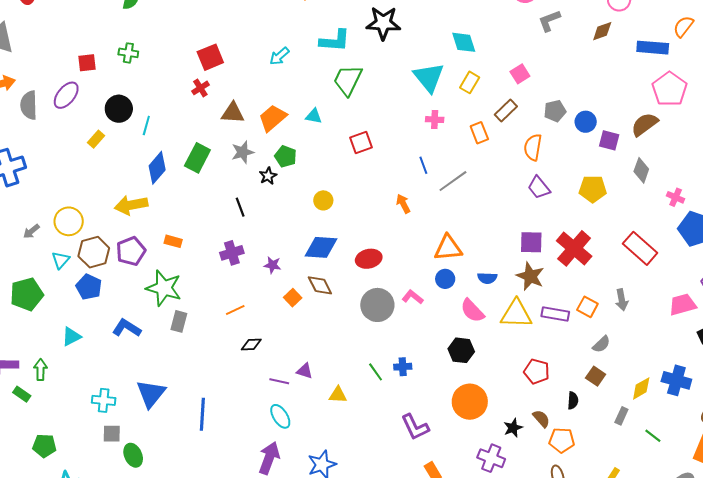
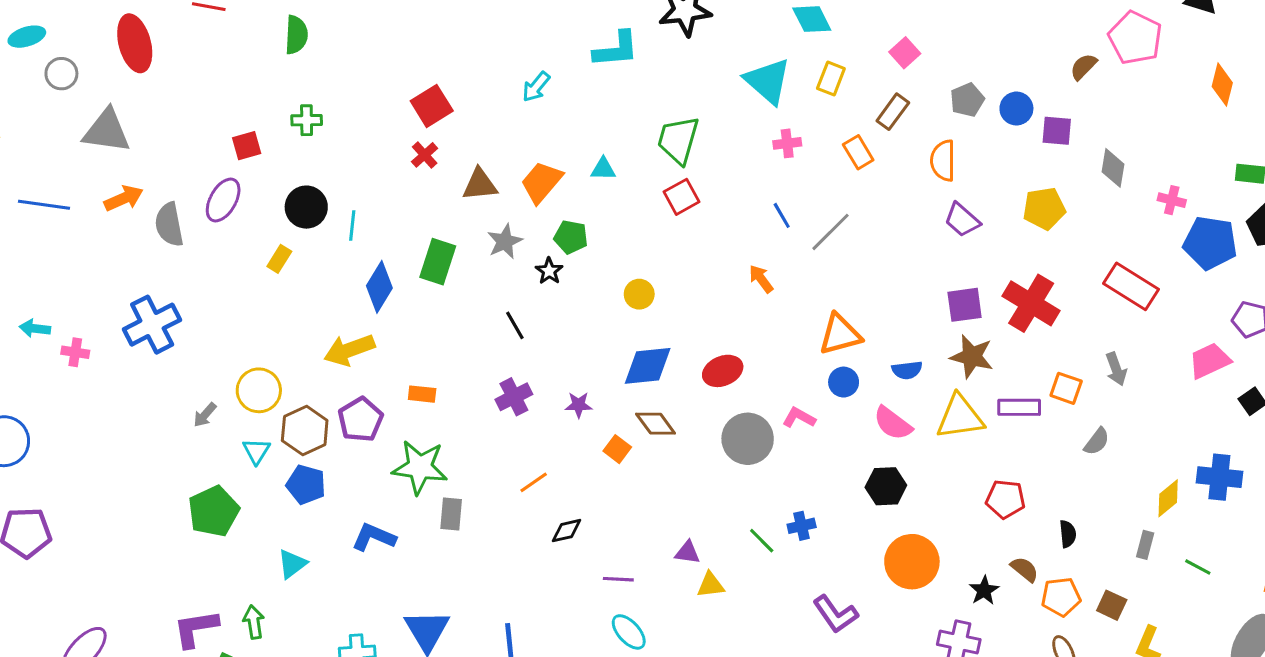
green trapezoid: (348, 80) -> (678, 140), moved
brown semicircle: (645, 124) -> (1083, 67), moved, size x0.7
purple triangle: (305, 371) -> (687, 553), moved
brown square: (596, 376) -> (1112, 605), moved

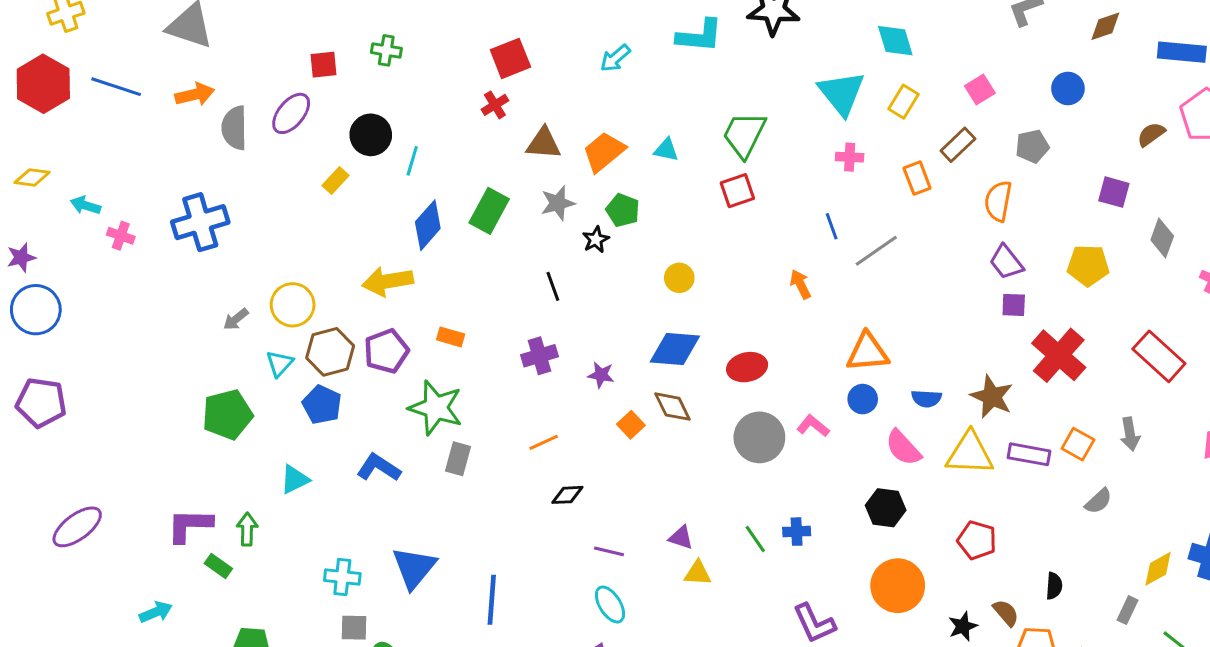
blue circle: (1016, 109) -> (1068, 88), moved
purple square: (965, 305) -> (1014, 305), moved, size x0.7
red pentagon: (1006, 499) -> (977, 540), moved

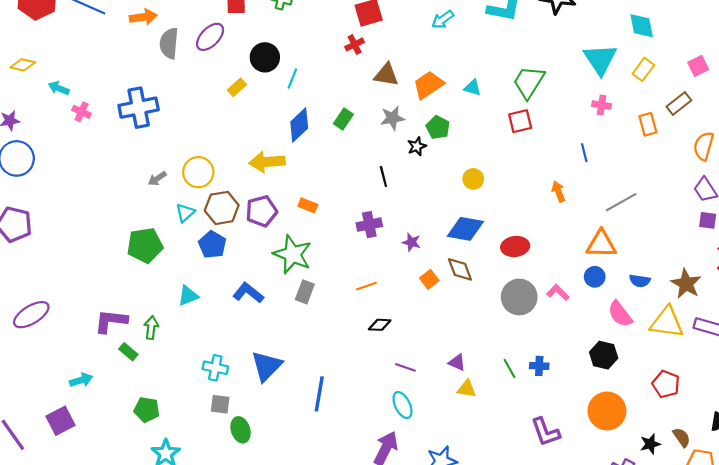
green rectangle: (489, 211) -> (343, 119), size x0.7
gray line: (876, 251) -> (621, 202), moved

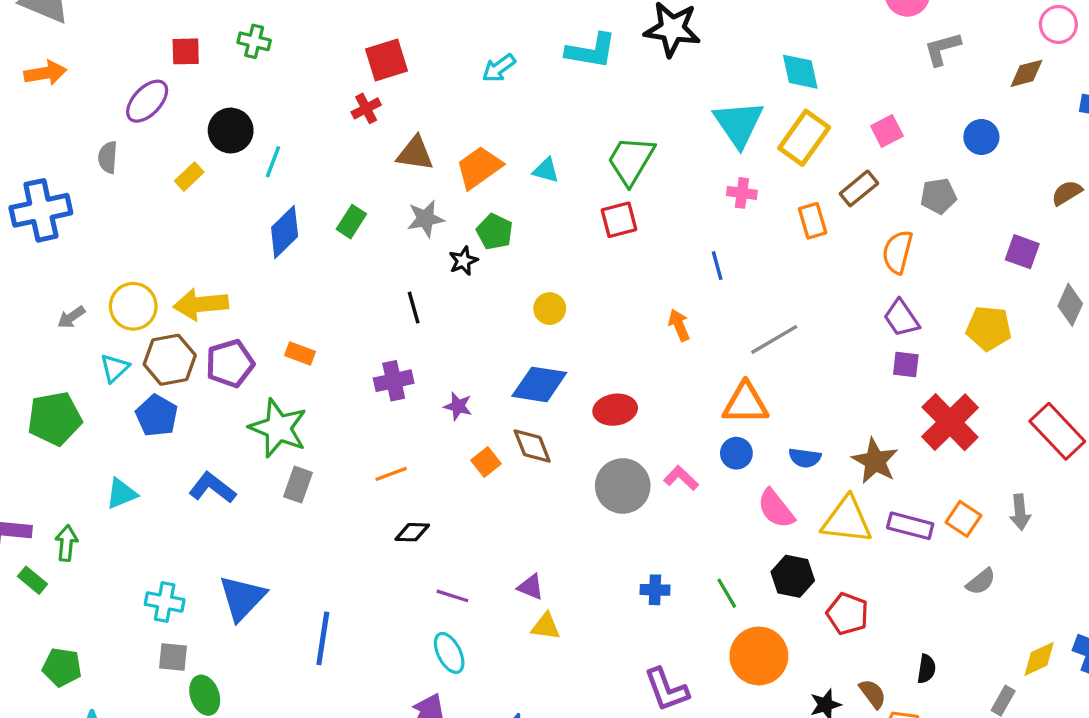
gray semicircle: (169, 43) -> (108, 157), moved, size x0.7
yellow rectangle: (643, 69) -> (804, 138), size x1.5
yellow arrow: (267, 162) -> (201, 304), moved
black hexagon: (604, 355) -> (793, 576), moved
green line: (510, 368) -> (727, 593), moved

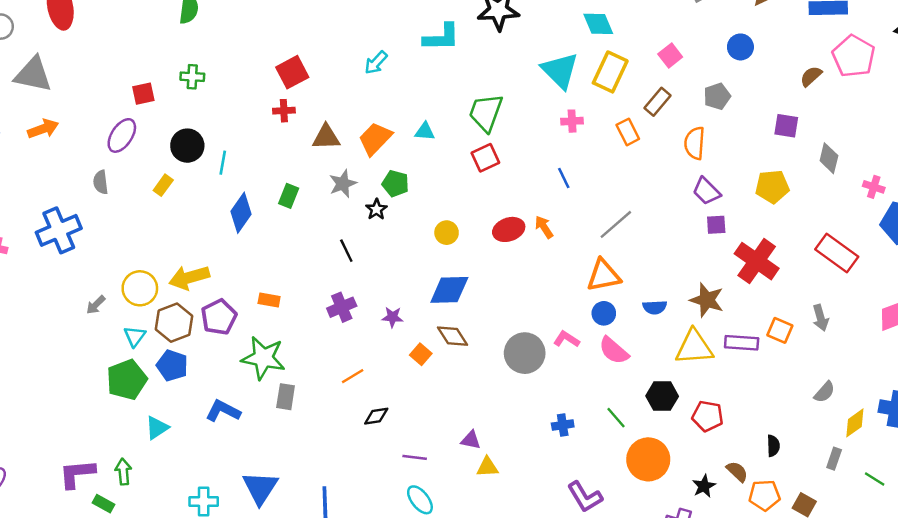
red cross: (366, 108) -> (284, 111), turned 35
red ellipse: (615, 410) -> (509, 229), moved
green pentagon: (55, 419) -> (127, 380), moved
pink semicircle: (776, 509) -> (614, 351), moved
gray semicircle: (981, 582) -> (825, 392), moved

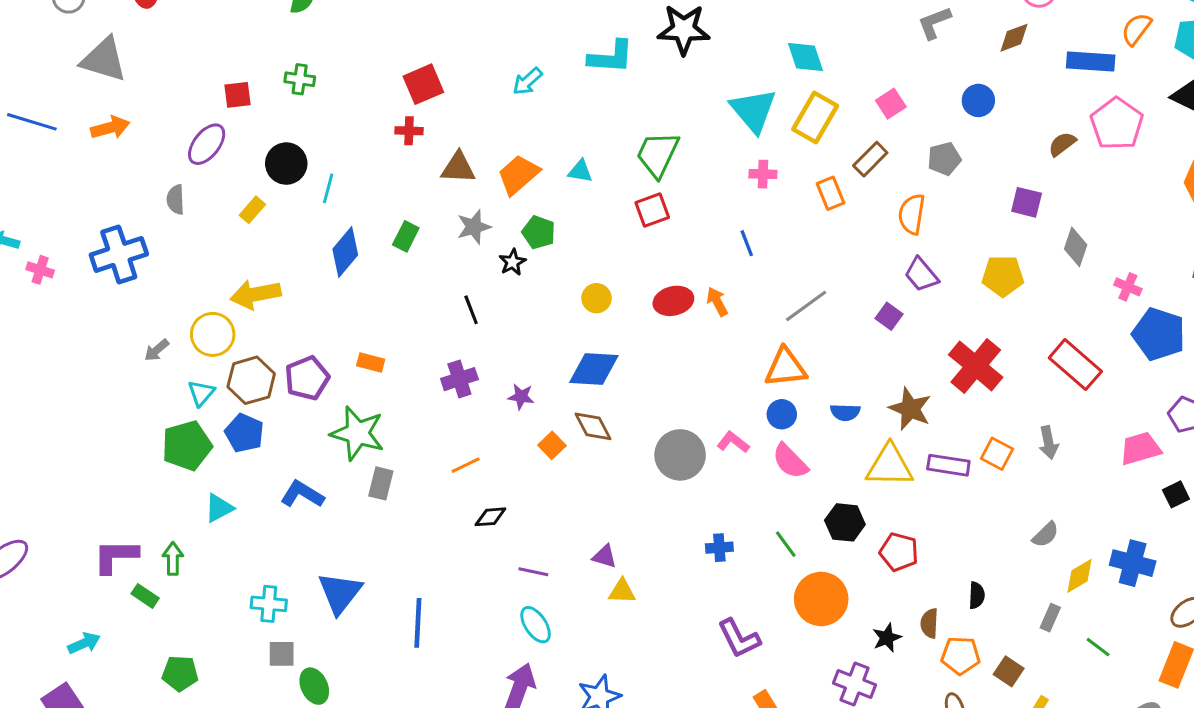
purple square: (716, 225) -> (889, 316), moved, turned 35
yellow arrow: (189, 277) -> (256, 294), moved
brown semicircle: (737, 472) -> (929, 623), turned -135

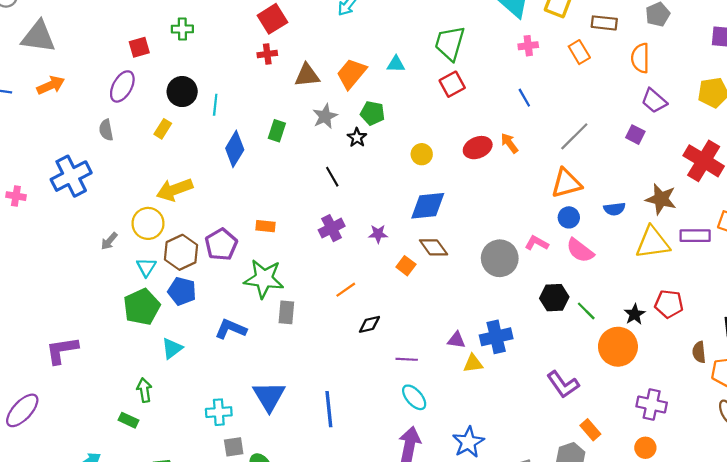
brown rectangle: (870, 159) -> (604, 23), turned 60
black hexagon: (845, 522) -> (554, 298), moved
blue cross: (719, 548) -> (496, 337), moved, size x1.6
purple L-shape: (116, 556) -> (62, 350), moved
black star: (887, 638) -> (635, 314), moved

